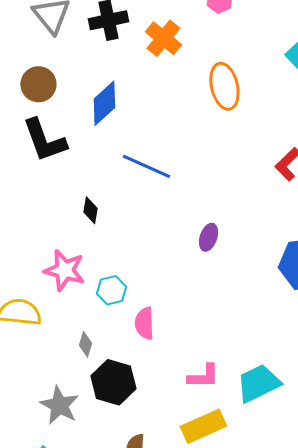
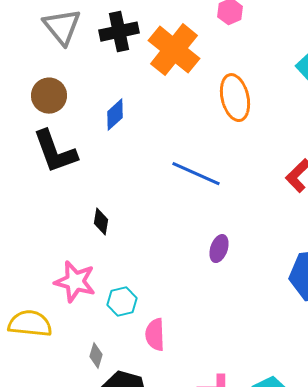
orange cross: (163, 38) -> (174, 50), size x1.4
blue diamond: (104, 103) -> (115, 115), size x0.7
blue line: (146, 166) -> (196, 174), moved

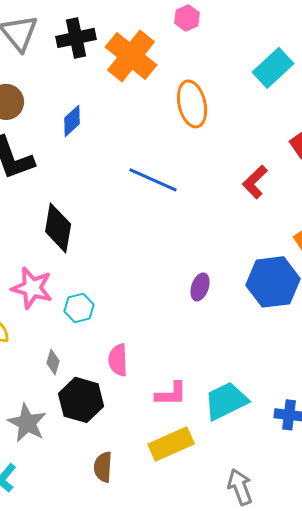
black diamond: (101, 222) -> (58, 228), size x1.8
purple ellipse: (219, 249) -> (200, 287), moved
pink semicircle: (155, 335) -> (118, 360), moved

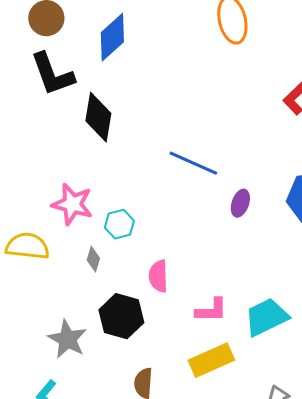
blue diamond: (72, 121) -> (112, 37), size x1.5
blue line: (153, 180) -> (193, 163), moved
black diamond: (58, 228) -> (98, 117), moved
gray diamond: (53, 362) -> (93, 259), moved

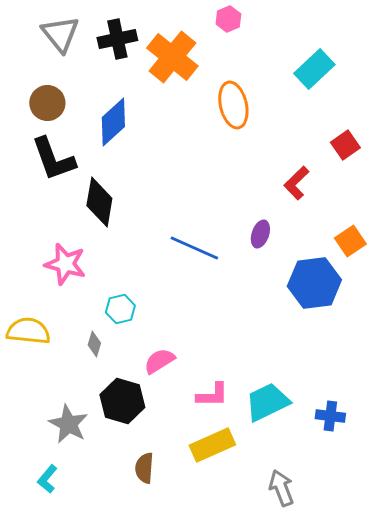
purple ellipse: (240, 203) -> (260, 234), moved
pink star: (72, 204) -> (65, 264), moved
pink semicircle: (158, 276) -> (159, 361), turned 60

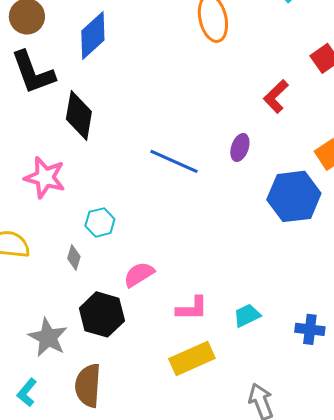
cyan trapezoid: (267, 402) -> (247, 315), size x0.6
brown semicircle: (144, 468) -> (88, 385), moved, size x1.4

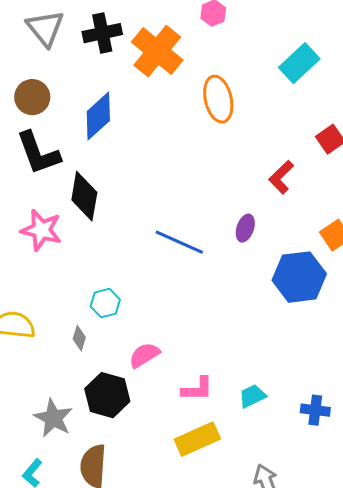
pink star: (45, 177) -> (41, 230), moved

